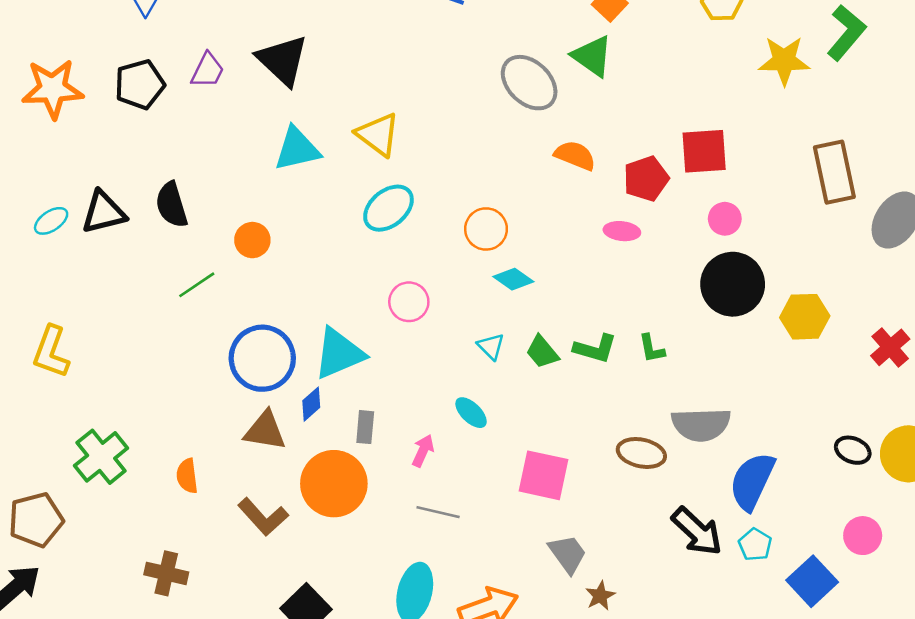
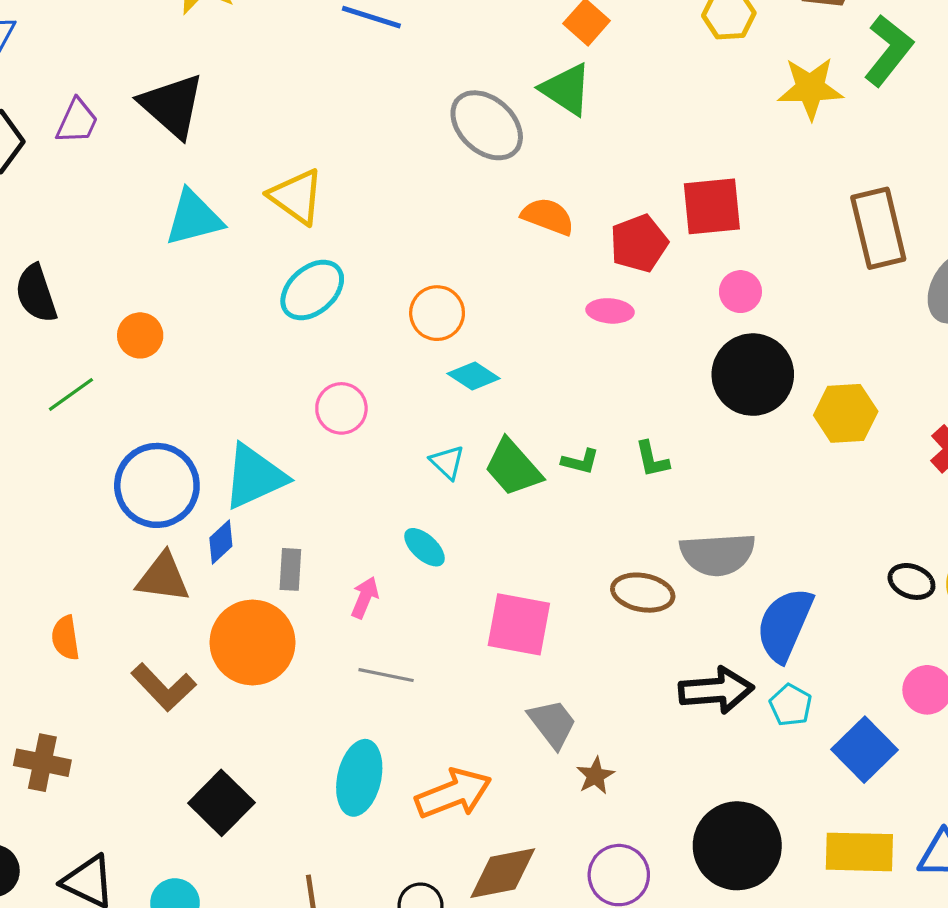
green L-shape: (595, 349) -> (580, 461), size x0.7
green trapezoid: (542, 352) -> (513, 468), size x1.4
black arrow: (697, 531) -> (716, 690), turned -46

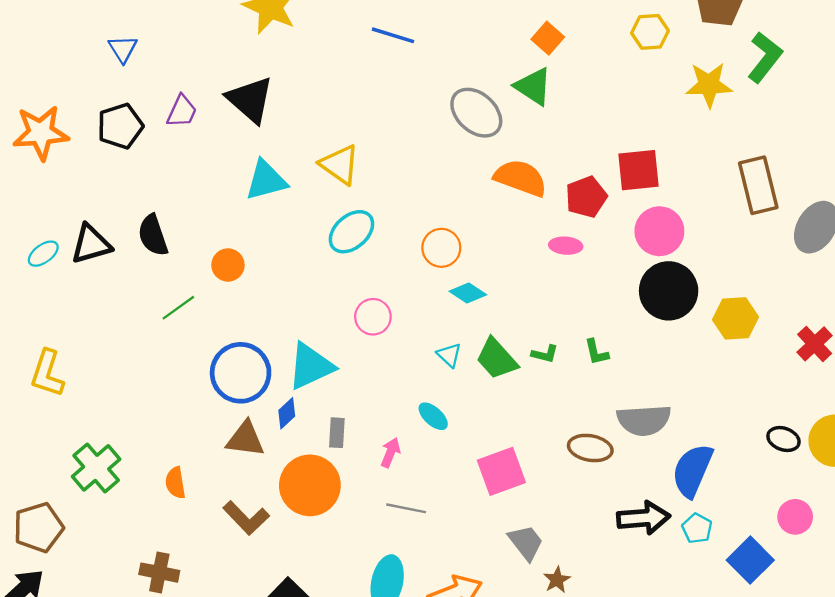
orange semicircle: (548, 216) -> (521, 178), size x1.4
pink circle: (740, 292) -> (659, 231), size x1.6
pink square: (519, 624) -> (501, 471), turned -30

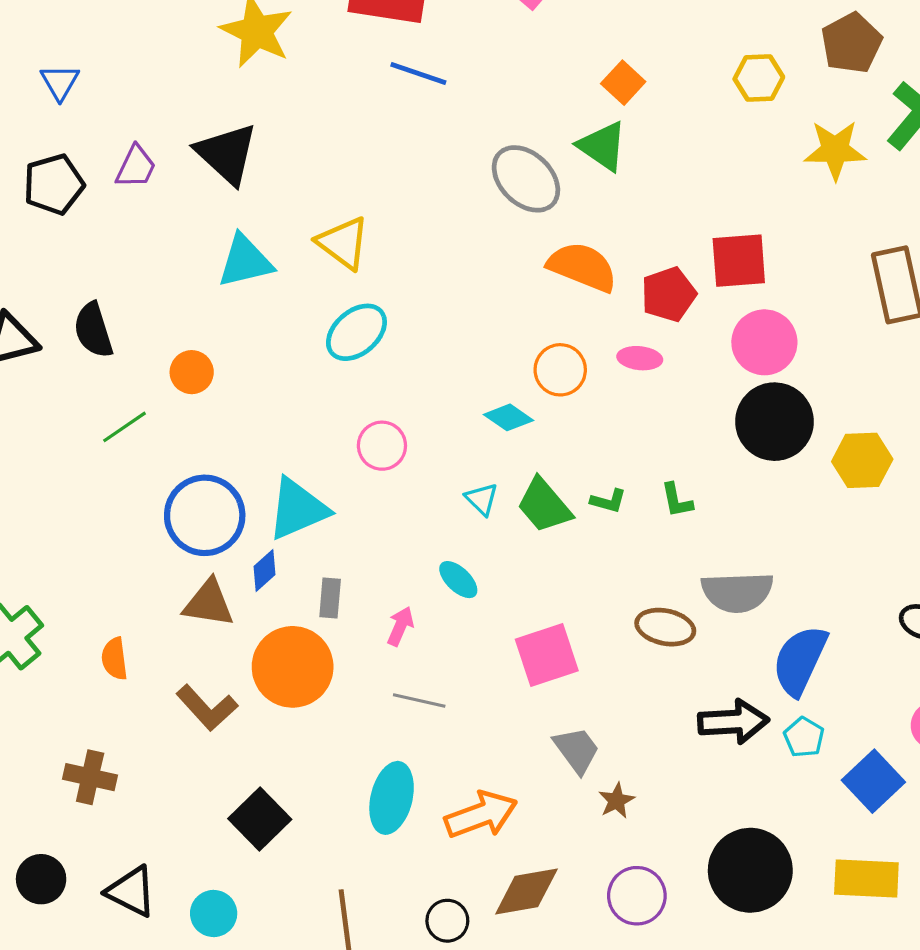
orange circle: (441, 248) -> (560, 370), moved

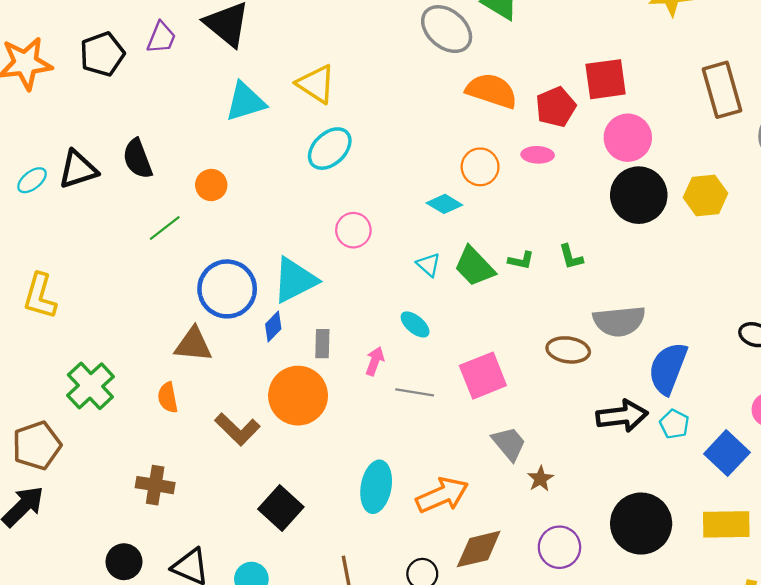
yellow hexagon: (862, 460) -> (705, 195), moved
brown triangle: (209, 603) -> (193, 345), moved
gray line: (419, 701) -> (415, 392), moved

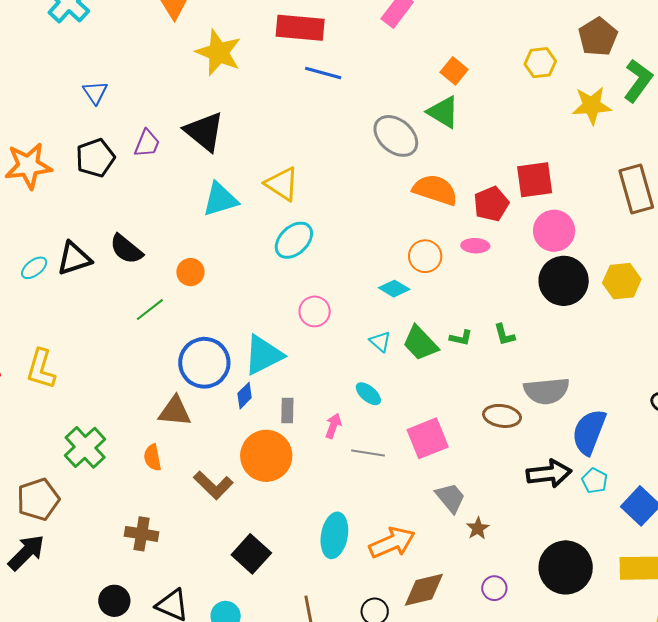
black semicircle: (138, 159) -> (126, 249), turned -30
purple circle: (559, 547) -> (494, 588), size x0.7

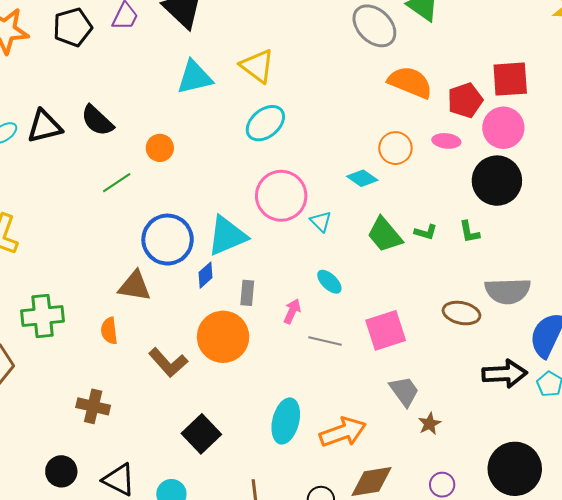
pink circle: (554, 231) -> (503, 128), moved
black circle: (564, 281) -> (497, 181), moved
pink circle: (315, 311) -> (281, 196), size x1.6
cyan triangle: (380, 342) -> (321, 221), moved
green cross: (85, 447) -> (43, 316), turned 33

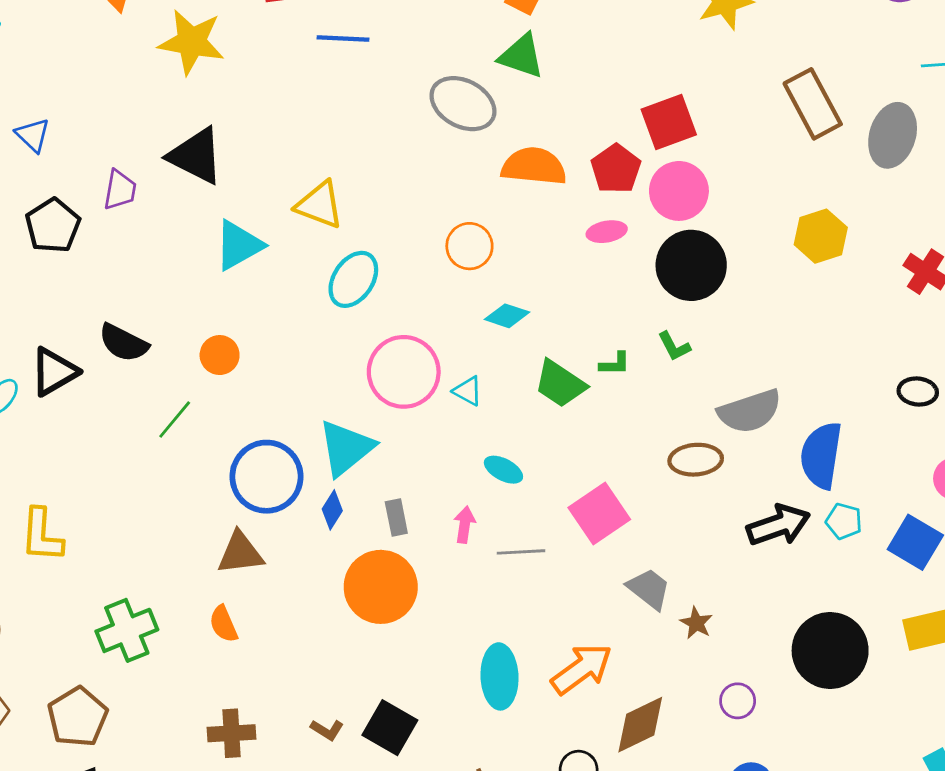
orange circle: (395, 148) -> (469, 246), moved
brown L-shape: (168, 363) -> (327, 730), moved, size x0.6

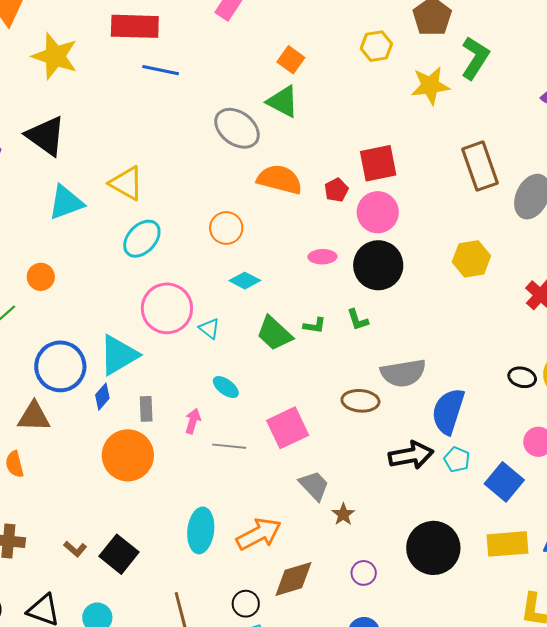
red pentagon: (616, 169) -> (336, 190), size x0.7
pink ellipse: (607, 232) -> (322, 257), moved

